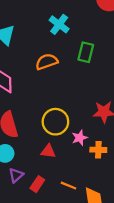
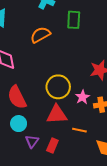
red triangle: (48, 151) -> (57, 114), size x1.5
orange line: (69, 186) -> (79, 130), moved

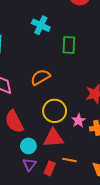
orange semicircle: (40, 35) -> (40, 77), moved
cyan circle: (19, 124) -> (28, 146), moved
orange line: (79, 130) -> (69, 160), moved

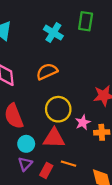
cyan cross: (41, 25) -> (53, 33), moved
green rectangle: (69, 45) -> (86, 21), moved

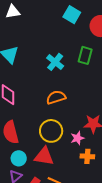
orange semicircle: (47, 71) -> (56, 97), moved
pink star: (83, 122) -> (77, 138), moved

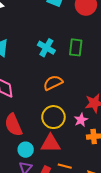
green rectangle: (85, 55) -> (76, 47), moved

